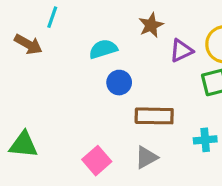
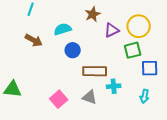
brown arrow: (28, 44) -> (34, 40), moved
cyan cross: (205, 140) -> (114, 86), moved
gray triangle: (146, 157) -> (90, 97), turned 49

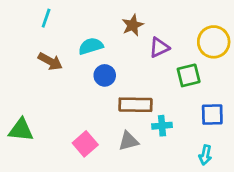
yellow circle: (139, 26) -> (214, 42), moved
blue square: (150, 68) -> (212, 115), moved
cyan arrow: (145, 96) -> (205, 155), moved
gray triangle: (90, 97) -> (128, 141), turned -35

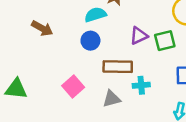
cyan semicircle: (91, 46) -> (95, 15), moved
purple triangle: (159, 47) -> (139, 36), moved
pink square: (85, 144) -> (73, 86), moved

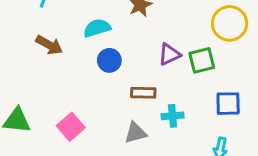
cyan semicircle: (95, 15) -> (97, 28), moved
brown rectangle: (118, 67) -> (143, 93), size x0.7
pink square: (73, 86) -> (71, 127), moved

